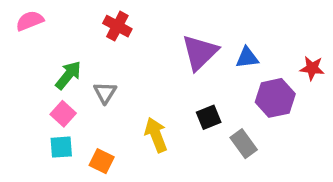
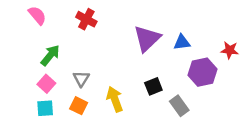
pink semicircle: (30, 21) -> (37, 15), moved, turned 72
gray triangle: (105, 93) -> (81, 79), moved
orange square: (102, 161) -> (79, 106), moved

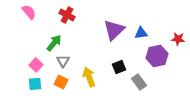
green arrow: (50, 55) -> (54, 43), moved

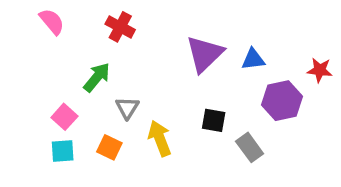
gray triangle: (63, 61) -> (127, 108), moved
black square: (119, 67) -> (214, 120), turned 32

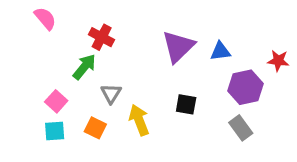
red cross: (120, 27) -> (102, 37), moved
gray rectangle: (250, 147) -> (241, 128), moved

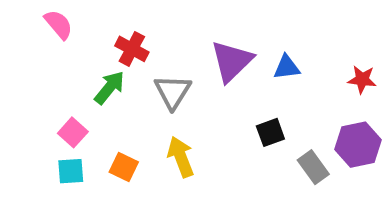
purple hexagon: (245, 87) -> (358, 145), moved
gray triangle: (111, 93) -> (173, 92), moved, size x1.4
black square: (186, 104) -> (270, 132), moved, turned -30

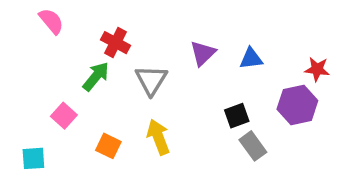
purple triangle: (232, 61) -> (203, 53), size x0.7
purple hexagon: (358, 145) -> (297, 105), moved
gray rectangle: (313, 167) -> (253, 146), moved
cyan square: (71, 171) -> (33, 158), moved

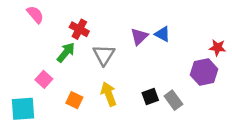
blue triangle: (251, 59) -> (162, 34), moved, turned 35
black square: (237, 116) -> (150, 96), moved
cyan square: (33, 158) -> (23, 109), size x1.5

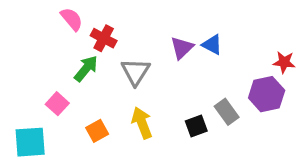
pink semicircle: (35, 15) -> (72, 19), moved
orange square: (74, 100) -> (97, 131), turned 35
gray rectangle: (173, 100) -> (227, 112), moved

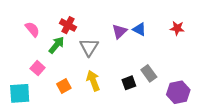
pink semicircle: (72, 19) -> (32, 29), moved
red star: (284, 62) -> (177, 28), moved
purple hexagon: (267, 94) -> (178, 92), moved

